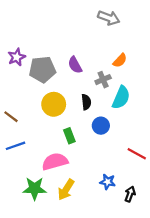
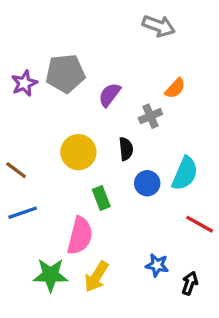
purple semicircle: (75, 65) -> (110, 95), turned 66
gray pentagon: (42, 69) -> (65, 73), moved
cyan semicircle: (121, 98) -> (185, 173), moved
pink semicircle: (55, 162) -> (80, 236), turned 120

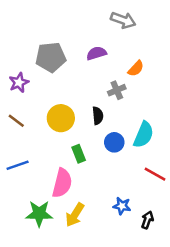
purple star: (24, 83) -> (19, 83), moved
purple semicircle: (110, 95) -> (96, 53), moved, turned 36
brown line: (16, 170) -> (16, 121), moved

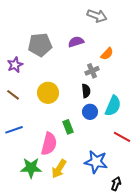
black semicircle: (98, 116) -> (86, 91), moved
green rectangle: (79, 154) -> (68, 127), moved
blue star: (122, 206) -> (96, 162), size x1.6
black arrow: (147, 220) -> (116, 184), moved

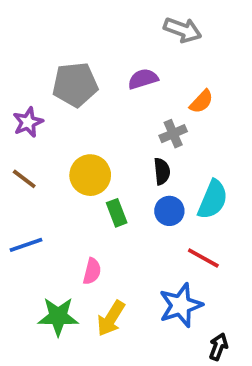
green rectangle: (68, 127) -> (117, 213), moved
red line: (122, 137) -> (203, 258), moved
pink semicircle: (49, 144) -> (92, 271), size x0.6
blue star: (96, 162) -> (181, 305), turned -30

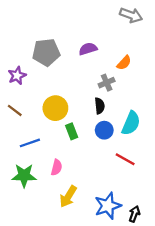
gray arrow: (183, 30) -> (131, 15), moved
blue line: (26, 245) -> (30, 143), moved
blue star: (181, 305) -> (108, 206), moved
green star: (58, 317) -> (24, 176), moved

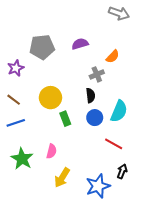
blue line: (30, 143) -> (16, 123), moved
green star: (24, 176) -> (22, 159), turned 30
black arrow: (134, 214) -> (122, 171), moved

